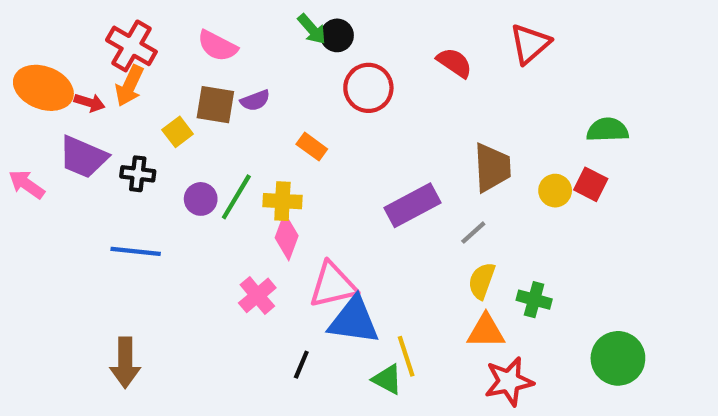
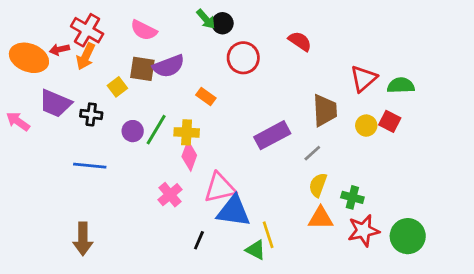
red triangle: (530, 44) -> (363, 79), moved
purple semicircle: (255, 100) -> (169, 66), size x1.6
red arrow: (90, 103) -> (59, 50), moved, turned 150
red star: (509, 381) -> (363, 231), moved

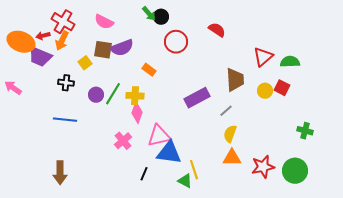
purple trapezoid: (55, 103) -> (40, 57), moved
green cross: (352, 197) -> (305, 131), moved

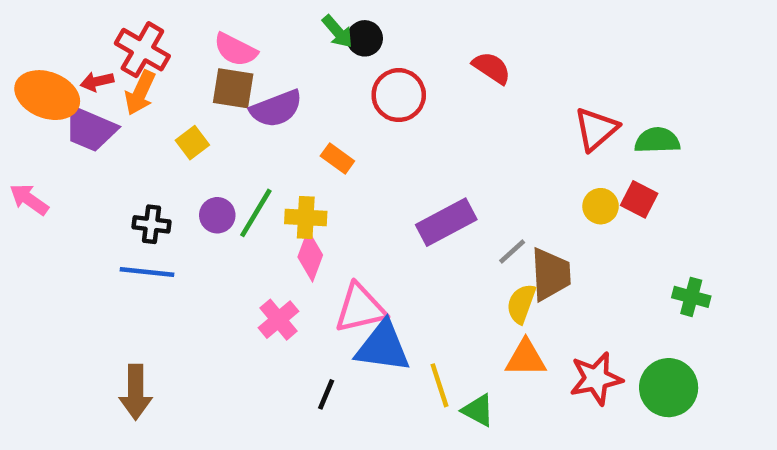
brown square: (103, 50) -> (233, 88), moved
brown trapezoid: (235, 80) -> (551, 274), moved
black cross: (66, 83) -> (152, 224), moved
green triangle: (185, 181) -> (478, 410), moved

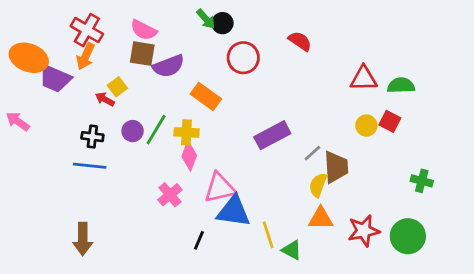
red arrow: (97, 81) -> (105, 99), moved, turned 42
red triangle: (596, 129) -> (364, 78), turned 40
orange rectangle: (337, 159) -> (206, 96), size x1.5

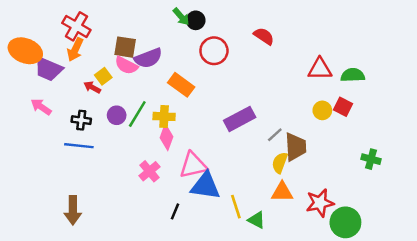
pink semicircle: (144, 30) -> (126, 65), moved
pink arrow: (18, 121) -> (41, 107), moved
green circle: (408, 236) -> (345, 222), moved

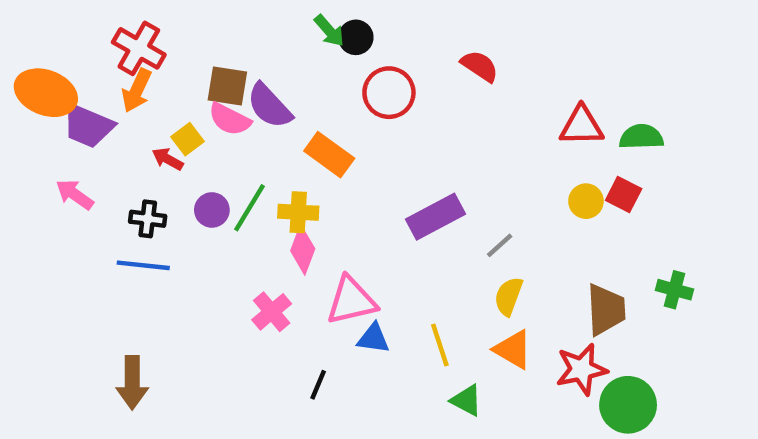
purple semicircle: (148, 58) -> (269, 106), turned 68
brown trapezoid: (296, 147) -> (606, 310), moved
blue triangle: (205, 186) -> (373, 338), size x0.6
orange triangle: (282, 192) -> (513, 349), turned 30
yellow line: (236, 207) -> (440, 345), moved

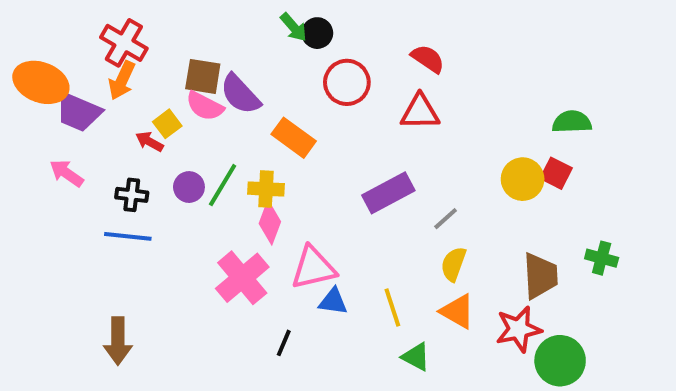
red triangle: (582, 126) -> (420, 112), moved
yellow circle: (586, 201) -> (523, 179), size x1.4
pink cross: (272, 312) -> (242, 278), size x1.5

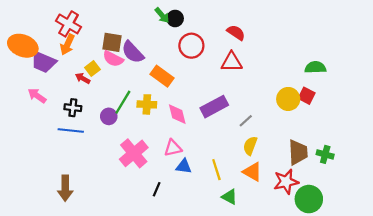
purple circle: (189, 187) -> (109, 116), moved
pink diamond: (270, 223) -> (177, 114), moved, turned -35
green cross: (602, 258) -> (325, 154), moved
pink triangle: (313, 268) -> (173, 148), size x0.7

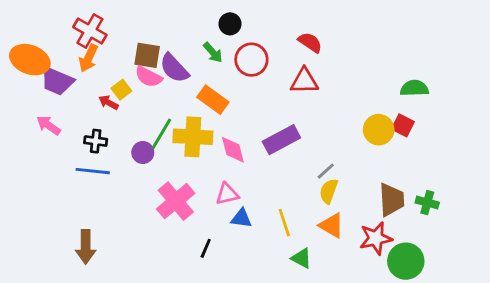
green arrow: (162, 15) -> (213, 52), moved
yellow cross: (147, 104) -> (193, 137), size x1.5
gray line: (246, 121) -> (326, 171), moved

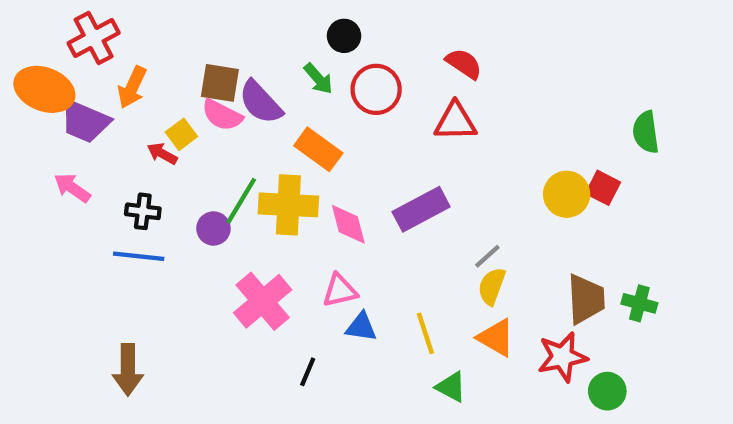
red cross: (90, 31) -> (94, 38), moved, turned 32
green semicircle: (414, 88) -> (646, 132), moved, turned -96
green circle: (406, 261) -> (607, 391), size x0.7

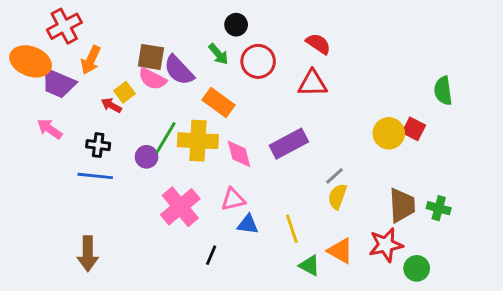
orange triangle: (496, 338) -> (340, 251), moved

